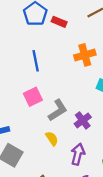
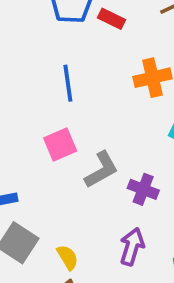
purple cross: (83, 120) -> (143, 189), turned -35
yellow semicircle: (52, 139) -> (68, 257), moved

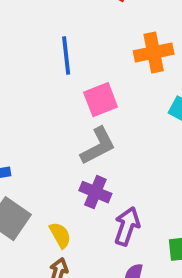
pink square: (60, 144) -> (101, 100), moved
purple cross: (143, 189) -> (95, 192), moved

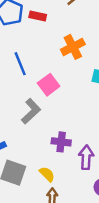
gray L-shape: (98, 146) -> (31, 111), moved

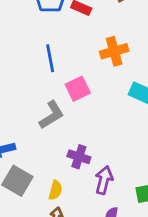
yellow semicircle: (47, 174) -> (55, 190), turned 49

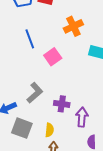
gray L-shape: (52, 115) -> (35, 93), moved

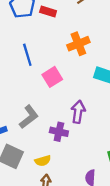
purple arrow: (82, 117) -> (78, 112), moved
yellow semicircle: (49, 130) -> (43, 161), turned 64

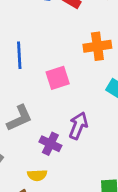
blue line: (27, 55) -> (19, 55), moved
yellow semicircle: (43, 161) -> (37, 175), moved

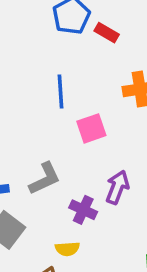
blue line: (19, 55) -> (61, 91), moved

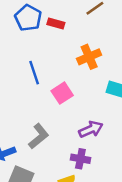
purple arrow: (117, 187) -> (91, 129), turned 60
purple cross: (83, 210) -> (80, 159), moved

